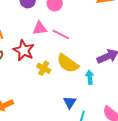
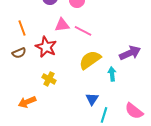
yellow semicircle: (68, 63) -> (90, 60), turned 110
yellow cross: (44, 68) -> (49, 79), moved

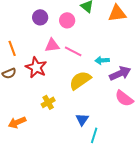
cyan arrow: (112, 74) -> (102, 60), moved, turned -88
yellow cross: (49, 79) -> (48, 102), moved, turned 32
pink semicircle: (134, 111) -> (124, 98), moved

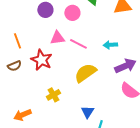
cyan arrow: (102, 60) -> (110, 45), moved

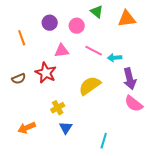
orange line: (17, 41) -> (22, 38), moved
pink line: (78, 44) -> (94, 51), moved
purple arrow: (125, 66) -> (130, 79), turned 100
blue triangle: (87, 112) -> (66, 128), moved

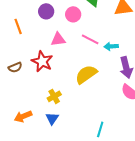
blue triangle: (66, 128) -> (52, 118), moved

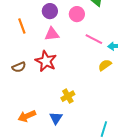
pink triangle: (58, 39) -> (52, 34), moved
yellow semicircle: (86, 74) -> (105, 65), moved, size x0.6
yellow cross: (54, 96) -> (68, 96), moved

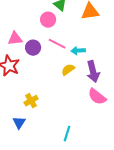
purple circle: (50, 11) -> (33, 48), moved
pink circle: (77, 14) -> (48, 20), moved

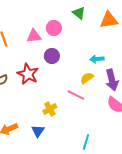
pink circle: (48, 20) -> (54, 28), moved
pink triangle: (15, 39) -> (34, 36), moved
pink line: (57, 44) -> (76, 95), moved

